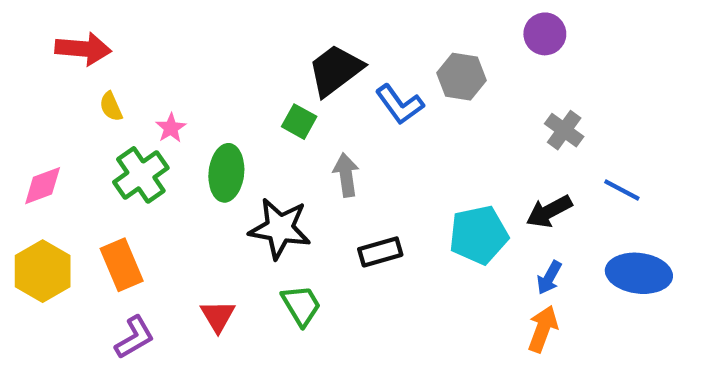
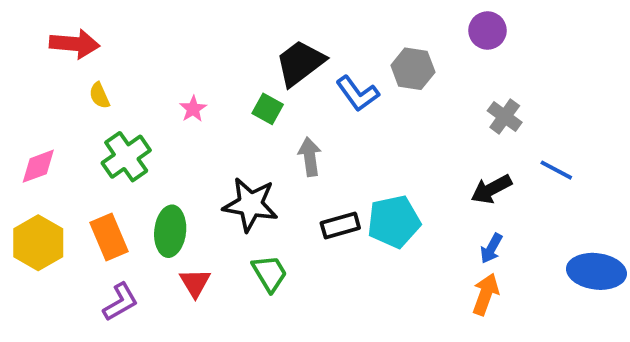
pink star: (171, 128) -> (193, 109), moved
green ellipse: (226, 173) -> (170, 231), moved
cyan pentagon: (479, 235) -> (394, 222), moved
blue ellipse: (639, 273) -> (596, 271), moved

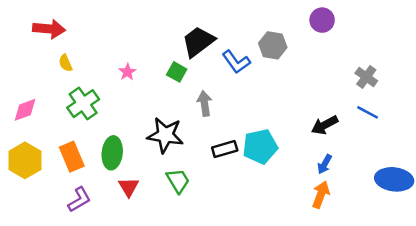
gray cross: (505, 117) -> (366, 77), moved

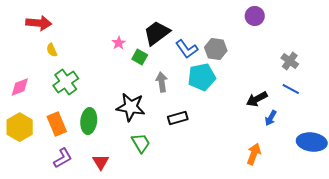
gray hexagon: (273, 45) -> (216, 49), moved
pink star: (127, 72) -> (119, 43), moved
cyan pentagon: (260, 147) -> (202, 77), moved
blue arrow: (325, 164) -> (271, 118), moved
red triangle: (129, 187) -> (101, 162), moved

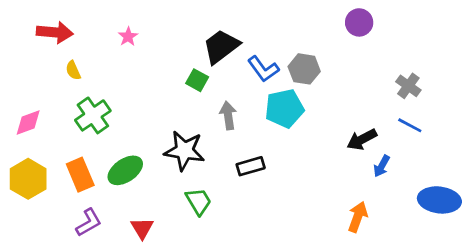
pink star: (119, 43) -> (128, 37), moved
green ellipse: (89, 121) -> (125, 170), turned 50

